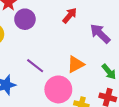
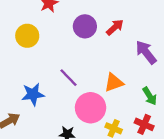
purple circle: (25, 19) -> (85, 26), moved

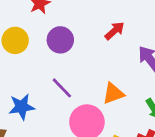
purple circle: (85, 26) -> (60, 40), moved

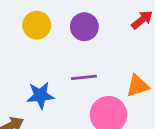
purple line: (62, 88) -> (84, 77), turned -55

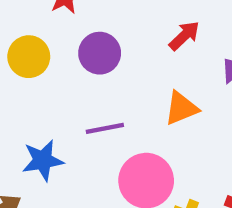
orange triangle: (138, 86) -> (181, 108), moved

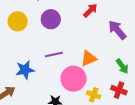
orange triangle: (181, 108) -> (89, 58), moved

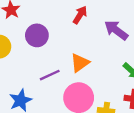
orange triangle: (89, 58) -> (80, 63), moved

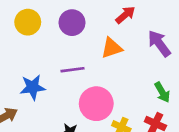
orange triangle: (80, 63) -> (112, 48), moved

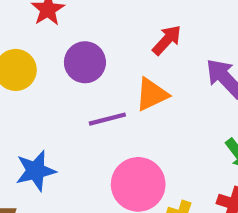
purple line: (73, 70) -> (107, 119), moved

